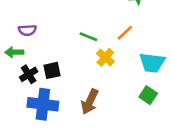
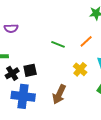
purple semicircle: (27, 30) -> (11, 28), moved
yellow cross: (105, 57) -> (80, 69), moved

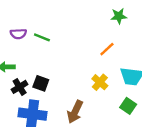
green line: (58, 44) -> (42, 37), moved
black square: (30, 70) -> (41, 83), turned 32

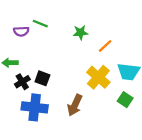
green star: (119, 16) -> (80, 33), moved
green line: (42, 37) -> (40, 24), moved
yellow cross: (100, 82) -> (98, 77), size x1.5

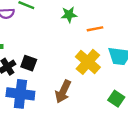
orange line: (105, 46) -> (95, 29), turned 32
green square: (125, 100) -> (116, 99), moved

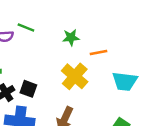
yellow cross: (88, 62) -> (75, 76), moved

